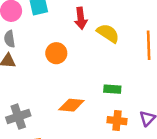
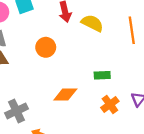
orange cross: (117, 121) -> (110, 104), turned -36

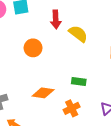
orange cross: (110, 104) -> (72, 108), moved

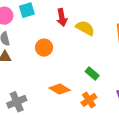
green rectangle: (79, 82) -> (92, 73), turned 40
orange diamond: (43, 93) -> (60, 89), turned 30

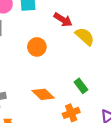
red arrow: (62, 17) -> (63, 20), turned -60

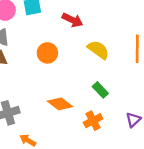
yellow semicircle: (85, 36) -> (98, 50), moved

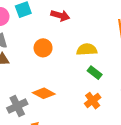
yellow semicircle: (98, 50) -> (87, 50), moved, turned -30
orange diamond: (60, 104) -> (44, 93), moved

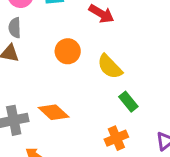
yellow semicircle: (87, 50) -> (110, 67), moved, turned -144

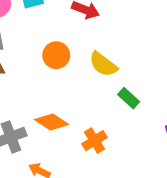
orange cross: (116, 138) -> (95, 141), moved

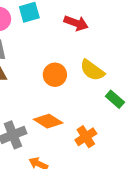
orange circle: (56, 55) -> (55, 75), moved

